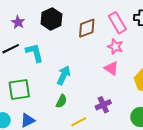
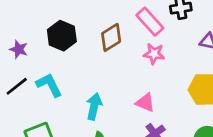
pink triangle: (111, 68) -> (145, 103), moved

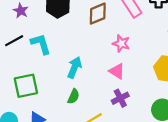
pink star: (154, 54) -> (121, 43), moved

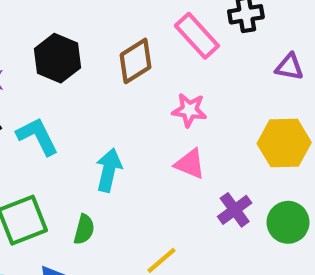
green semicircle: (73, 96) -> (84, 229), moved
purple cross: (120, 98) -> (235, 210), moved

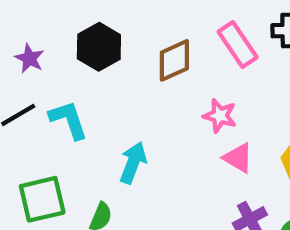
pink triangle: (190, 164) -> (238, 158), moved

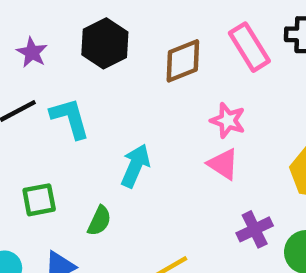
pink triangle: (238, 158) -> (223, 164), moved
green square: (42, 199) -> (39, 200), size x0.7

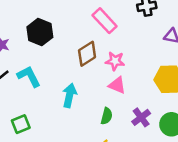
pink rectangle: (249, 47) -> (105, 21), moved
brown diamond: (183, 61) -> (87, 54), moved
green semicircle: (99, 221) -> (107, 116), moved

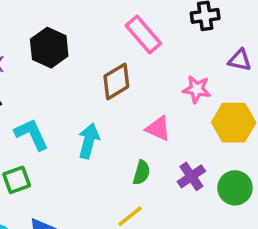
pink star: (115, 61) -> (197, 89), moved
cyan L-shape: (29, 76) -> (32, 134), moved

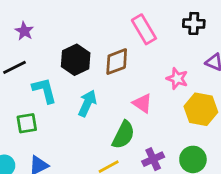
black hexagon: (49, 48) -> (76, 60), moved
green semicircle: (141, 173) -> (123, 135), size x1.5
purple cross: (191, 176) -> (153, 159), moved

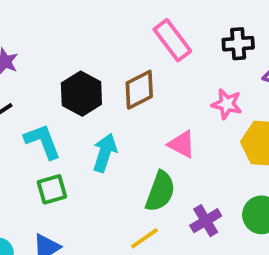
black cross: (194, 24) -> (238, 44), moved
green square: (27, 123) -> (52, 189), moved

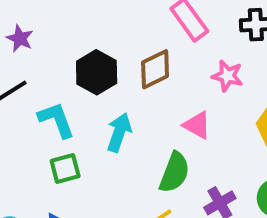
pink star: (227, 104) -> (227, 76), moved

